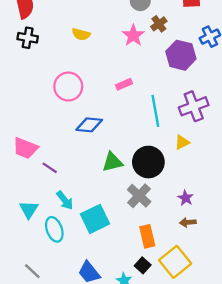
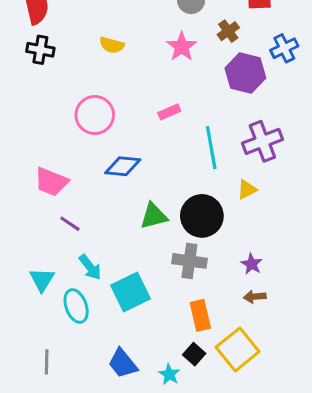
brown cross: (159, 24) -> (228, 31), moved
pink trapezoid: (25, 148) -> (51, 182), moved
gray cross: (139, 196) -> (189, 261), turned -35
gray line: (32, 271) -> (47, 362), turned 48

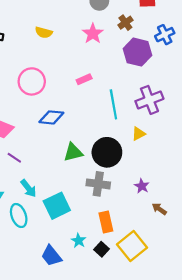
brown arrow: (255, 297) -> (159, 209), moved, turned 40
cyan star: (169, 374) -> (79, 241), moved

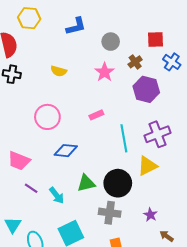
blue cross: (165, 35) -> (172, 62), moved, turned -30
yellow triangle: (139, 134) -> (147, 166), size x1.5
cyan arrow: (28, 188) -> (57, 195), moved

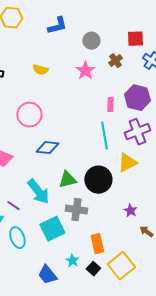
purple hexagon: (146, 89) -> (137, 98), moved
pink rectangle: (96, 115) -> (110, 105), moved, turned -64
purple line: (31, 188) -> (13, 206), moved
cyan arrow: (57, 195) -> (38, 192), size x1.5
gray cross: (110, 213) -> (76, 210), moved

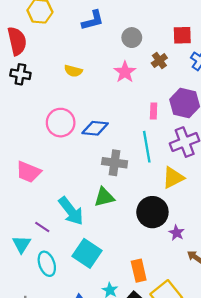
blue diamond: (47, 148) -> (95, 128), moved
black circle: (98, 180) -> (152, 212), moved
gray cross: (76, 210) -> (115, 163), moved
cyan square: (52, 229) -> (87, 253), turned -30

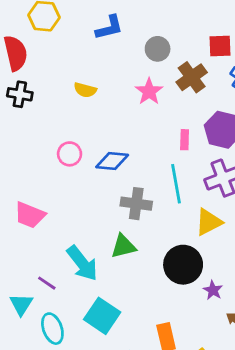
brown cross: (159, 61) -> (192, 77), size x1.5
pink circle: (61, 123) -> (70, 154), size x0.7

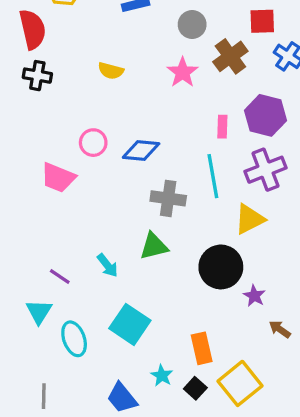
pink trapezoid: (30, 215) -> (58, 178), moved
cyan arrow: (82, 263) -> (108, 265), size x0.6
purple line: (47, 283) -> (60, 277), moved

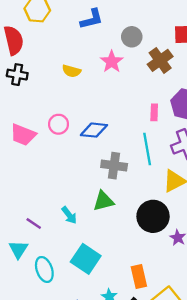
pink star: (183, 72) -> (112, 62), moved
pink trapezoid: (58, 178) -> (23, 135), moved

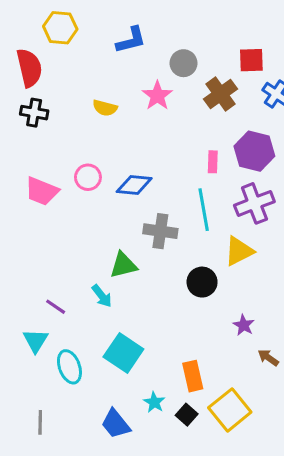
green triangle: (103, 201) -> (123, 265), moved
black circle: (153, 216) -> (202, 282), moved, size x0.7

